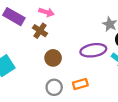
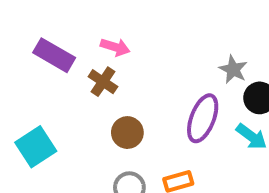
purple ellipse: (93, 50) -> (203, 118), turned -60

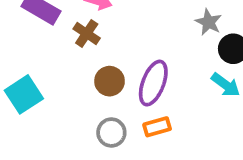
purple ellipse: (203, 118) -> (153, 83), moved

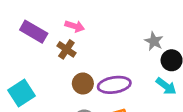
purple ellipse: (153, 83) -> (114, 85), turned 60

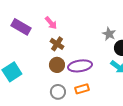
pink arrow: (75, 26) -> (51, 23), turned 32
brown cross: (66, 49) -> (57, 44), moved

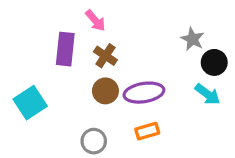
purple rectangle: (21, 27) -> (65, 49), moved, turned 66
gray circle: (58, 92) -> (94, 141), moved

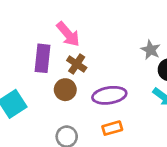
pink arrow: (95, 21) -> (68, 34), size x1.4
brown circle: (105, 91) -> (65, 90), moved

